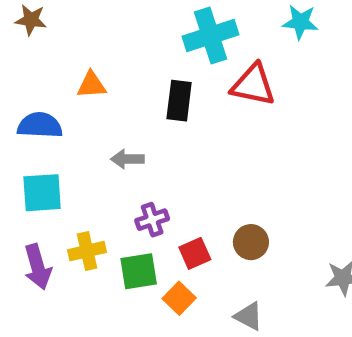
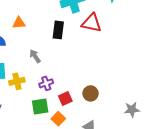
gray arrow: (127, 159) -> (35, 56), turned 56
yellow cross: (87, 251) -> (17, 81), moved

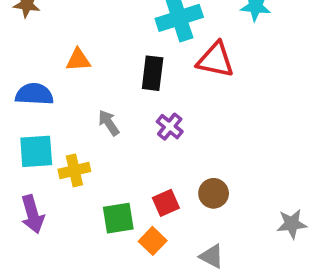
purple cross: (46, 83) -> (170, 127), moved, turned -32

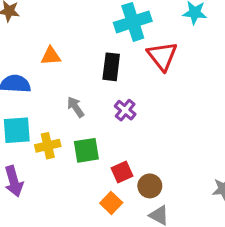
red triangle: (215, 60) -> (162, 56), turned 40
brown circle: (214, 193) -> (150, 186), moved
green square: (118, 218) -> (86, 150), moved

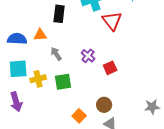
orange triangle: (51, 56) -> (40, 35), moved
black rectangle: (111, 67) -> (59, 14), moved
red square: (122, 172) -> (110, 68), moved

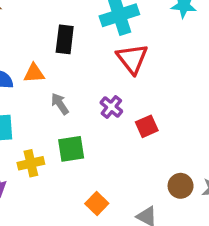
red triangle: (112, 21) -> (132, 59), moved
yellow cross: (38, 79) -> (31, 163), moved
brown circle: (104, 105) -> (181, 186), moved

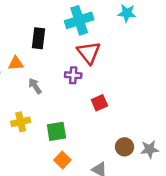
purple cross: (111, 107) -> (73, 75), moved, turned -35
green square: (71, 149) -> (56, 131), moved
yellow cross: (31, 163) -> (21, 122), moved

